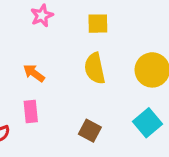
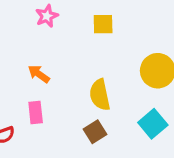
yellow semicircle: (95, 68) -> (100, 95), moved
brown square: (90, 131) -> (95, 132), turned 30

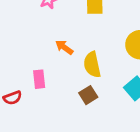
orange arrow: (39, 74) -> (64, 47), moved

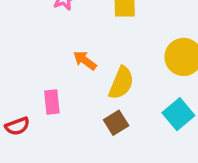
yellow semicircle: (92, 65) -> (121, 83), turned -145

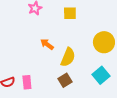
pink rectangle: (52, 102) -> (27, 82), moved

